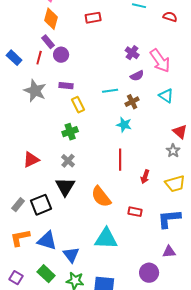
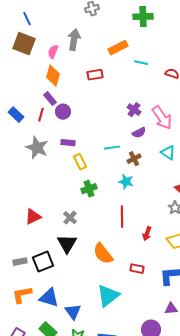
green cross: (70, 132) -> (89, 189), moved
gray rectangle: (18, 205) -> (20, 262), turned 40
cyan triangle: (106, 239) -> (108, 296), turned -40

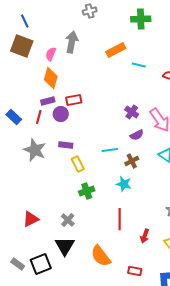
red rectangle: (95, 75) -> (74, 100), moved
purple rectangle: (50, 99) -> (48, 101), turned -64
gray rectangle: (20, 262) -> (18, 264), turned 48

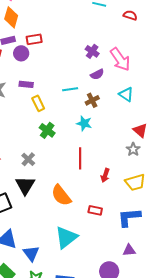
green cross: (87, 191) -> (47, 130), turned -35

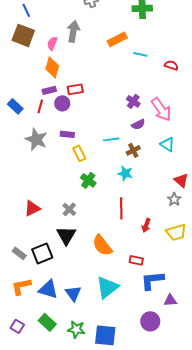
blue L-shape: (129, 217) -> (152, 280), moved
blue triangle: (31, 253) -> (73, 293), moved

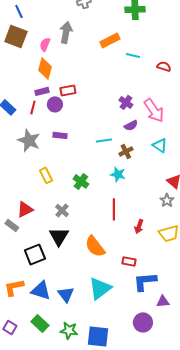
yellow rectangle: (79, 153) -> (46, 175), moved
gray rectangle: (19, 253) -> (12, 225), moved

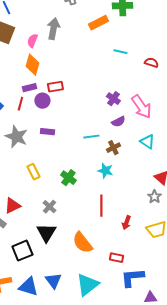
orange rectangle: (110, 40) -> (98, 23), moved
blue triangle: (66, 294) -> (53, 281), moved

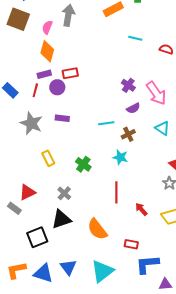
red arrow: (126, 223) -> (141, 209), turned 120
black triangle: (46, 233) -> (61, 219), turned 40

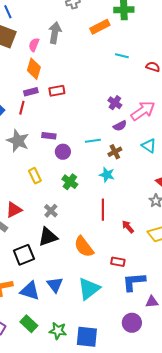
purple circle: (57, 87) -> (63, 152), moved
pink arrow: (156, 93) -> (143, 111), turned -90

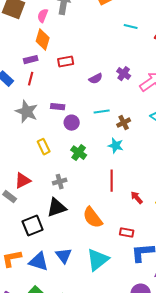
purple rectangle: (31, 92) -> (31, 60), moved
purple semicircle: (120, 126) -> (96, 79), moved
gray cross: (51, 211) -> (60, 182), turned 32

